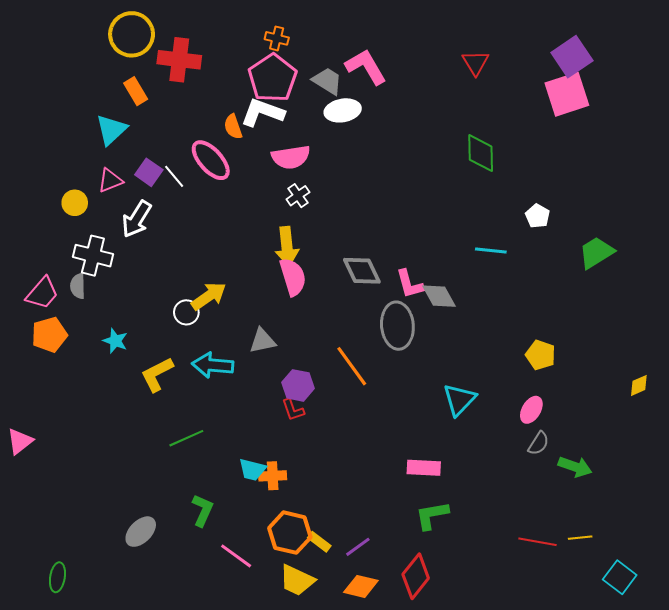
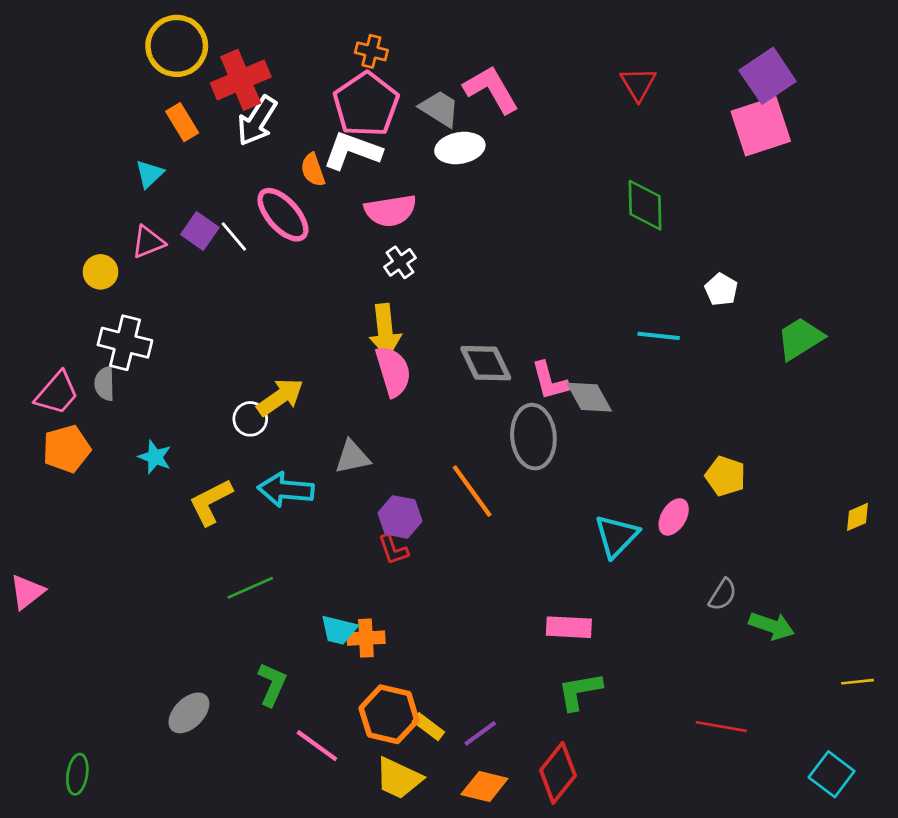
red cross: (179, 60) -> (241, 80), turned -30
cyan triangle: (111, 130) -> (149, 174), size x0.7
white arrow: (137, 219) -> (257, 121), moved
pink ellipse: (531, 410) -> (674, 517), moved
yellow line: (580, 538) -> (857, 682), moved

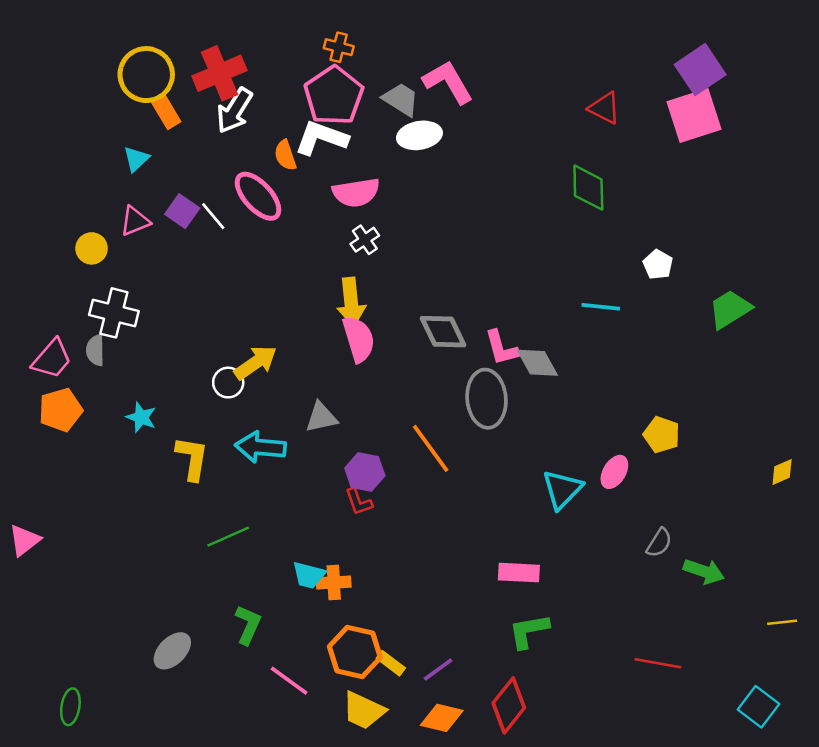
yellow circle: (177, 46) -> (146, 75), moved
red triangle: (638, 84) -> (604, 108), moved, turned -32
yellow L-shape: (211, 502) -> (192, 458), turned 126

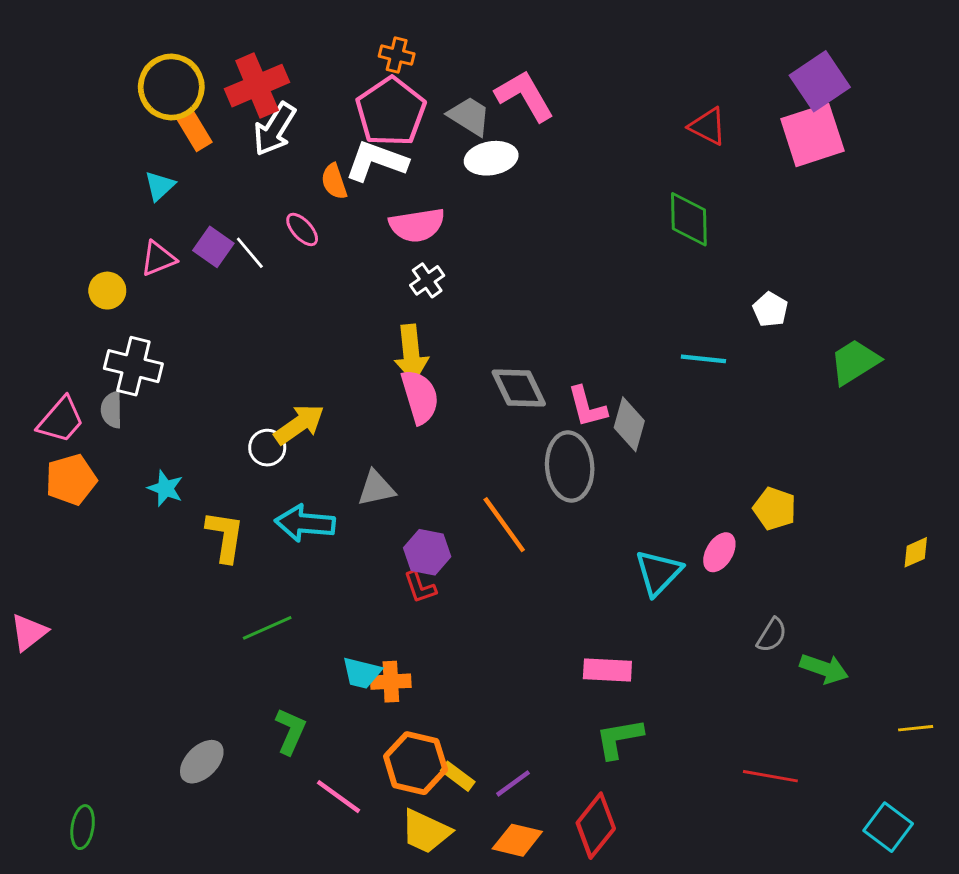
pink ellipse: (258, 196) -> (302, 229), size x0.6
gray diamond: (537, 363) -> (629, 424), turned 45

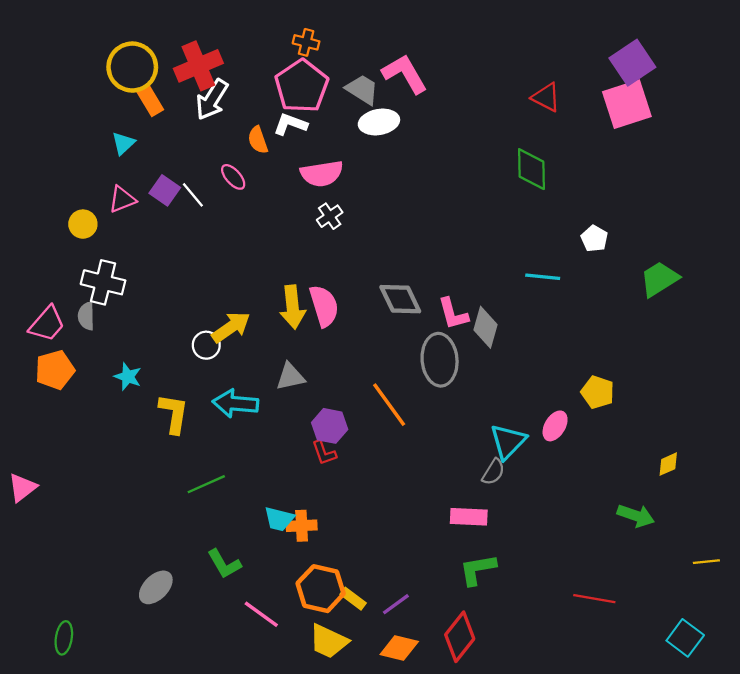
white L-shape: (376, 161) -> (290, 124), size x0.7
yellow arrow: (411, 353) -> (293, 307), moved
yellow diamond: (916, 552) -> (668, 464), moved
gray semicircle: (772, 635) -> (493, 472), moved
green L-shape: (290, 731) -> (224, 564), turned 126

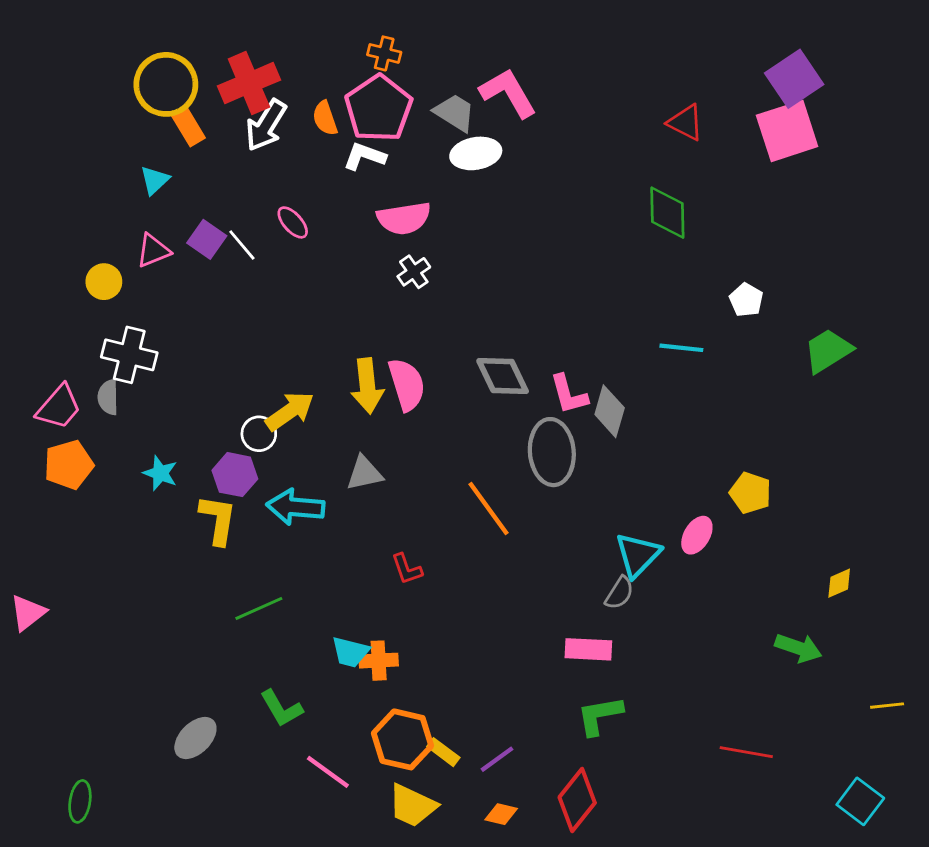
orange semicircle: (258, 140) -> (325, 118), moved
purple hexagon: (330, 426) -> (235, 475), moved
orange diamond: (399, 648) -> (501, 814), size x0.7

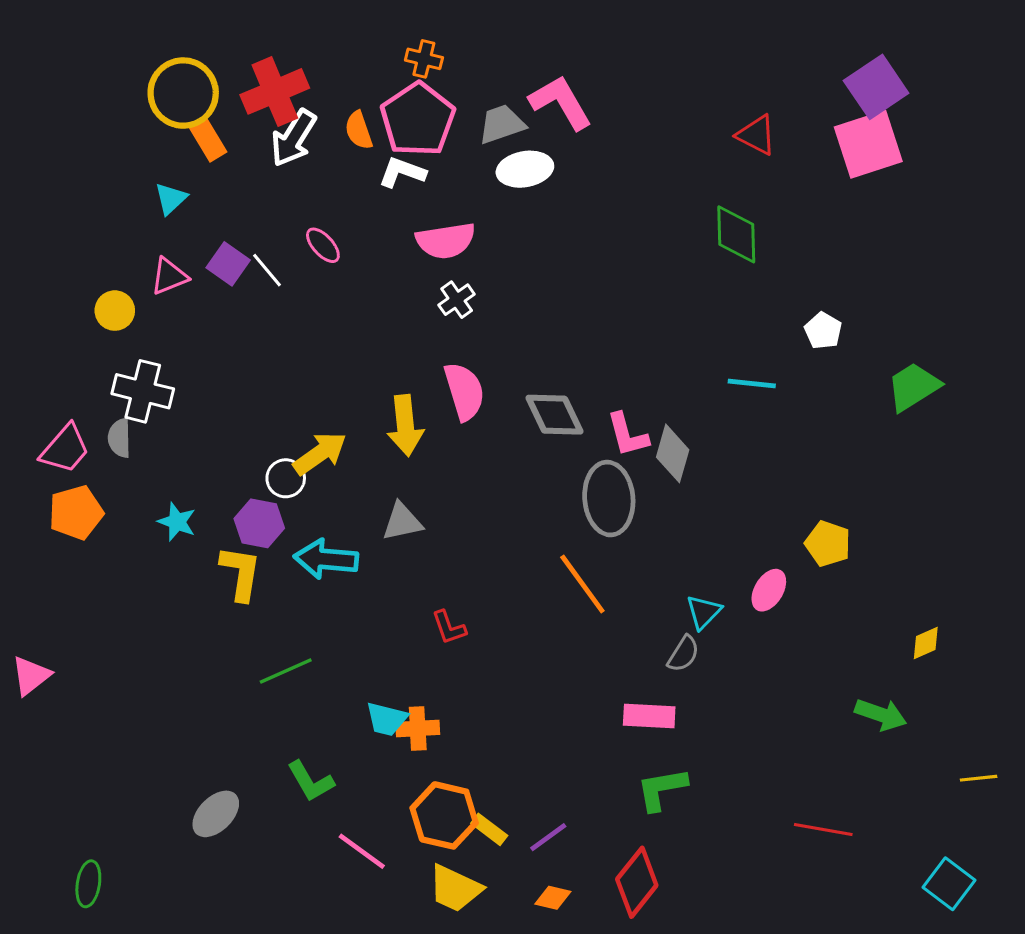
gray trapezoid: (455, 113) -> (502, 124), turned -51
pink semicircle: (407, 384) -> (464, 391), moved
orange line: (488, 508) -> (582, 584), moved
cyan triangle: (638, 555) -> (704, 612), size x0.7

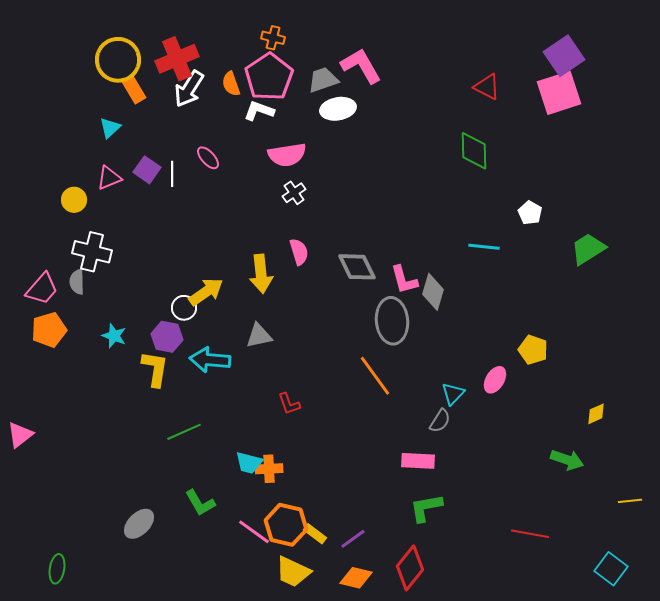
white line: (267, 270) -> (172, 174), turned 40
pink semicircle: (464, 391) -> (299, 252), size x0.7
pink line: (362, 851) -> (254, 532), moved
orange diamond: (553, 898) -> (356, 578), size x1.4

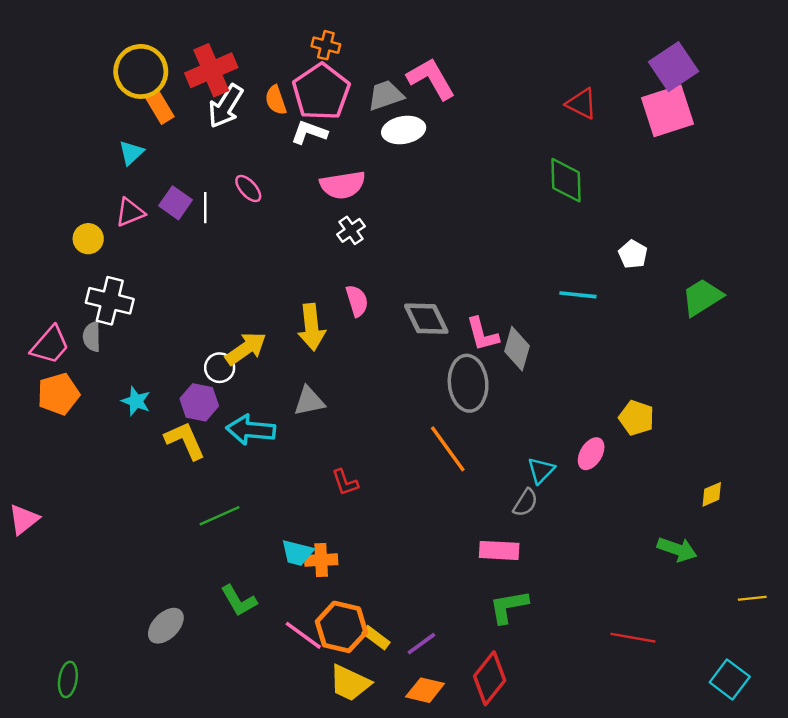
yellow L-shape: (155, 369) -> (185, 441), turned -33

